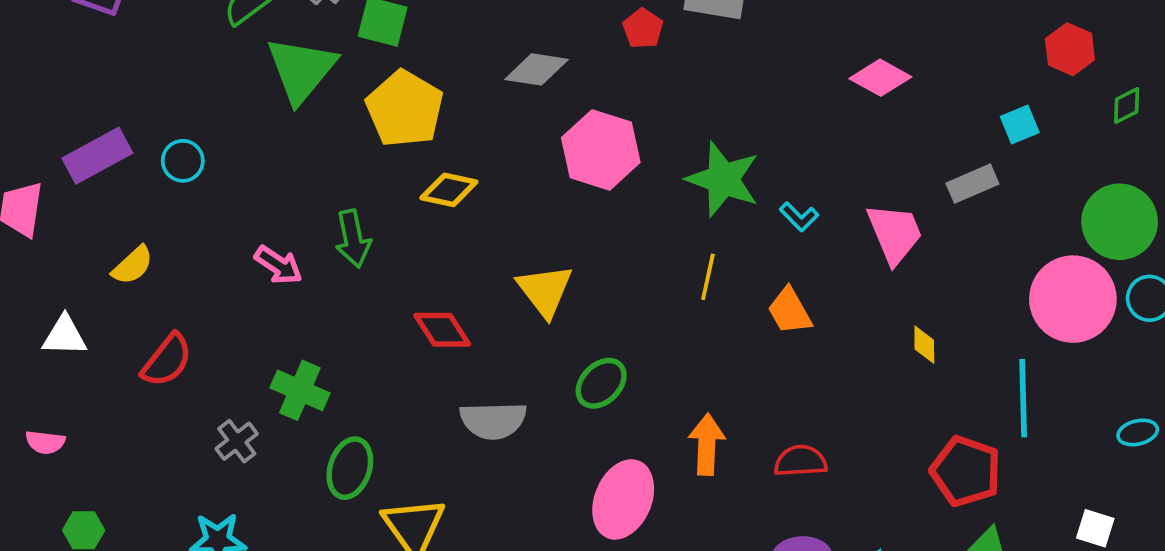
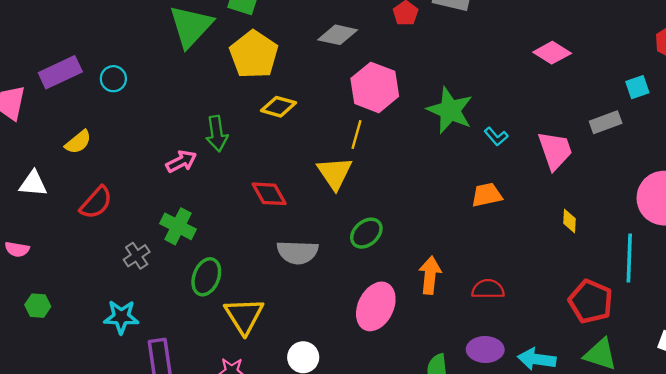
pink arrow: (278, 265) -> (181, 161), moved, turned -64
yellow line: (708, 277) -> (356, 134), moved
orange trapezoid: (790, 311) -> (487, 195), turned 104

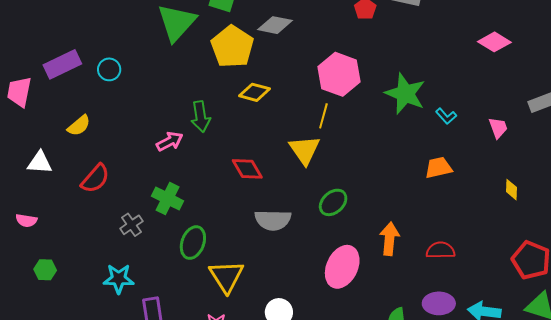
gray diamond: (338, 35) -> (275, 25), moved
pink trapezoid: (555, 150) -> (498, 128), size x0.6

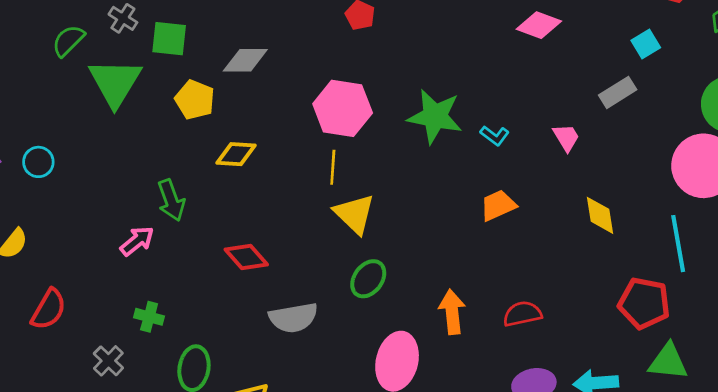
yellow pentagon: (232, 47) -> (195, 100), size x0.7
yellow triangle: (305, 150) -> (354, 214), moved
yellow diamond: (512, 190) -> (600, 215), size x1.4
green cross: (168, 199) -> (149, 317), size x0.7

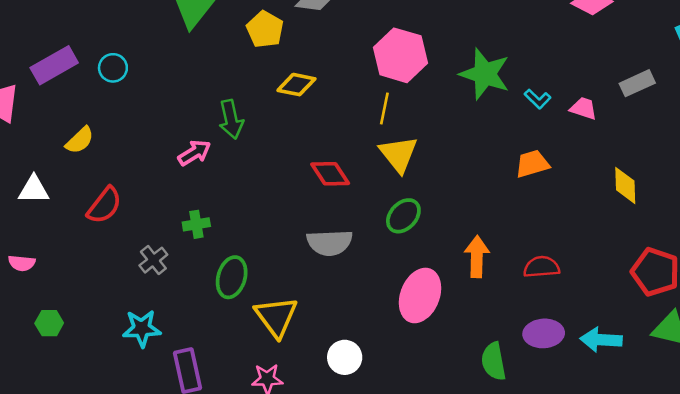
gray rectangle: (618, 92) -> (637, 83), moved
pink trapezoid: (566, 137) -> (584, 108), moved, turned -48
red diamond: (246, 257) -> (330, 174), moved
green cross: (149, 317) -> (196, 224), turned -32

